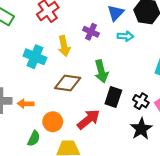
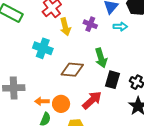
yellow arrow: (64, 46) -> (65, 27), moved
orange arrow: (26, 104) -> (42, 101), moved

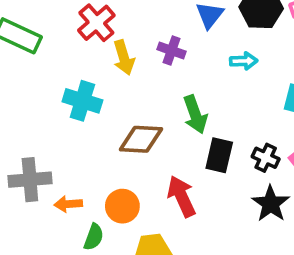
cyan arrow: (120, 26) -> (244, 61), moved
red arrow: (92, 100) -> (181, 196), turned -70
orange arrow: (42, 101) -> (68, 204), moved

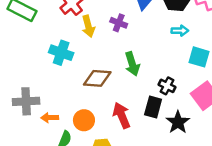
cyan arrow: (244, 61) -> (180, 31), moved
black rectangle: (219, 155) -> (153, 107), moved
black cross: (266, 158) -> (167, 86), moved

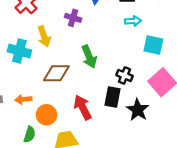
yellow arrow: (88, 26) -> (44, 36), moved
orange arrow: (50, 118) -> (23, 99), moved

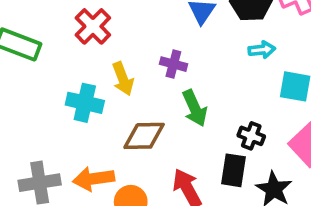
purple cross: (73, 18) -> (173, 64), moved
orange arrow: (23, 99) -> (94, 179), size x1.5

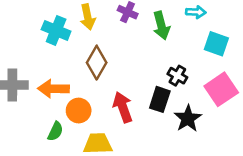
green arrow: (195, 108) -> (161, 26), moved
brown diamond: (144, 136) -> (97, 63), turned -68

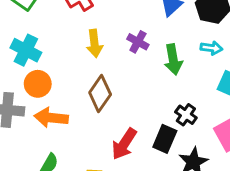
cyan cross: (56, 30) -> (26, 50), moved
red arrow: (123, 107) -> (124, 144), turned -132
orange circle: (79, 111) -> (38, 84), moved

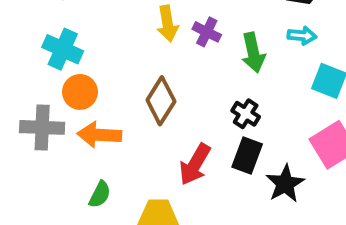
yellow arrow: (94, 43) -> (168, 24), moved
black cross: (186, 115) -> (246, 114), moved

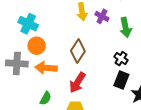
red arrow: (195, 164) -> (77, 83), moved

